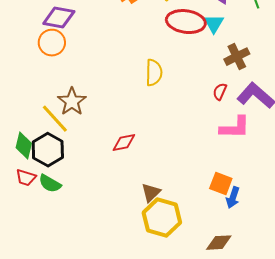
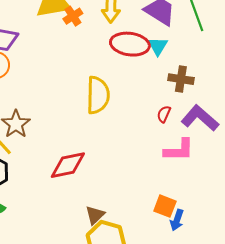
brown cross: (237, 57) -> (181, 79), turned 35
yellow semicircle: (154, 73) -> (98, 95), size x1.4
red diamond: (124, 143) -> (68, 165), size x1.5

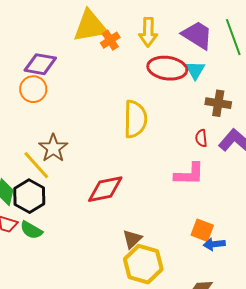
red semicircle: (164, 114) -> (201, 138), turned -30
pink L-shape: (179, 150) -> (189, 174), moved
blue arrow: (177, 220) -> (214, 244), turned 65

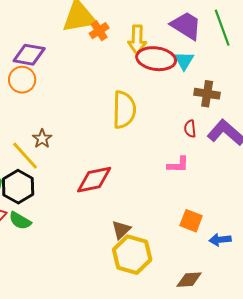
yellow arrow: (148, 32) -> (137, 40), moved
brown star: (53, 148) -> (42, 139), size x0.7
pink L-shape: (189, 174) -> (178, 165), size x0.7
blue arrow: (214, 244) -> (220, 240), moved

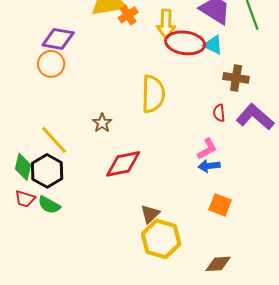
cyan triangle: (184, 61) -> (213, 45), turned -35
brown star: (42, 139) -> (102, 123), moved
pink L-shape: (178, 165) -> (207, 149), turned -30
blue arrow: (220, 240) -> (209, 166), moved

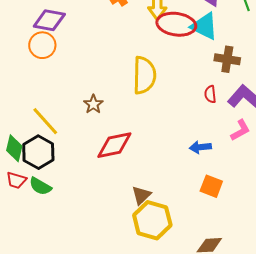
cyan triangle: (213, 45) -> (204, 26), size x1.4
pink L-shape: (207, 149) -> (240, 130), moved

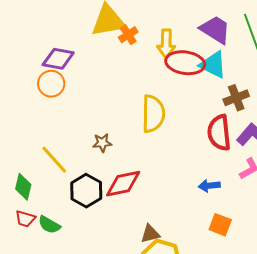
brown cross: (227, 59) -> (236, 98), turned -30
red semicircle: (210, 94) -> (219, 133), size x2.0
brown star: (93, 104) -> (102, 143), turned 30
black hexagon: (38, 152) -> (86, 191), moved
brown triangle: (141, 195) -> (150, 234), turned 30

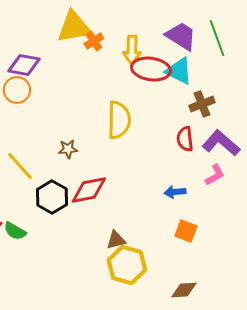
red semicircle: (219, 133) -> (185, 139), size x0.7

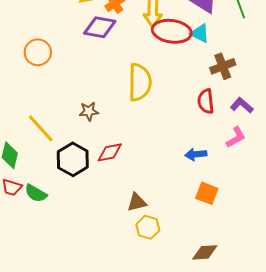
purple diamond: (24, 65) -> (100, 27), moved
cyan triangle: (179, 71) -> (200, 33), size x0.7
purple L-shape: (221, 143) -> (242, 105), size x0.6
red diamond: (89, 190) -> (110, 152), size x0.7
yellow hexagon: (127, 265) -> (148, 227), size x0.6

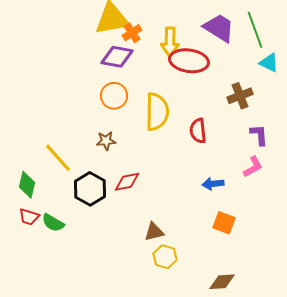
cyan triangle: (200, 33) -> (269, 63), moved
orange circle: (38, 52) -> (114, 96), moved
red semicircle: (206, 101) -> (198, 131), moved
purple L-shape: (242, 105) -> (259, 135), turned 45

